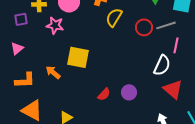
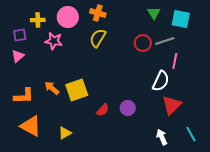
yellow semicircle: (114, 17) -> (98, 38), moved
pink triangle: (17, 48) -> (18, 56), moved
yellow square: (78, 57) -> (77, 90), moved, turned -30
red triangle: (173, 89) -> (172, 105), turned 35

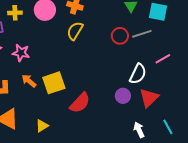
pink star: (54, 41) -> (21, 53), moved
pink line: (175, 61) -> (163, 59), moved, turned 49
purple circle: (128, 108) -> (123, 96), moved
red semicircle: (103, 110) -> (80, 103), size x1.6

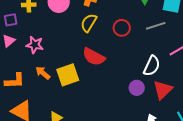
red circle: (120, 36) -> (122, 28), moved
red semicircle: (80, 103) -> (94, 57), moved, turned 75

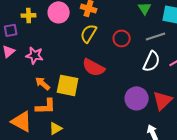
white semicircle: (152, 66) -> (152, 61), moved
yellow square: (68, 75) -> (68, 85), turned 30
orange L-shape: (15, 81) -> (46, 106), moved
purple circle: (137, 88) -> (137, 98), size x1.5

